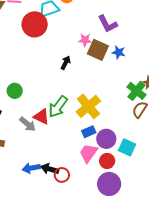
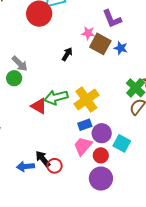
green arrow: (58, 107) -> (56, 97), turned 35
gray arrow: (28, 124) -> (20, 64), moved
blue arrow: (31, 168) -> (25, 167), moved
black arrow: (50, 169) -> (43, 159), turned 30

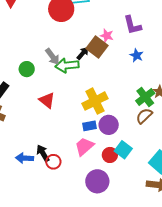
brown square: (100, 44) -> (97, 47), moved
gray arrow: (20, 64) -> (52, 57), moved
green arrow: (56, 97) -> (67, 65), moved
purple circle: (102, 133) -> (109, 125), moved
red circle: (101, 155) -> (110, 155), moved

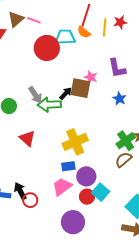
brown square: (97, 47) -> (80, 88), turned -30
purple circle: (109, 125) -> (86, 176), moved

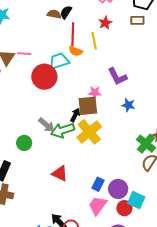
red star: (120, 22) -> (105, 23), moved
red triangle: (27, 138) -> (60, 173), moved
yellow cross: (75, 142) -> (89, 132), moved
blue rectangle: (68, 166) -> (98, 184), turned -40

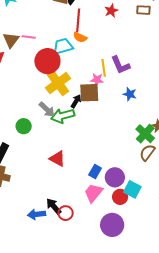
yellow line: (94, 41) -> (104, 68), moved
yellow cross: (89, 132) -> (58, 83), moved

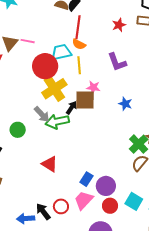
red star: (111, 11) -> (119, 25), moved
purple L-shape: (120, 65) -> (117, 62), moved
yellow line: (104, 68) -> (79, 65), moved
cyan square: (132, 189) -> (134, 201), moved
red circle: (66, 213) -> (61, 206), moved

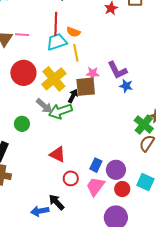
red line: (78, 27) -> (56, 24), moved
purple L-shape: (117, 62) -> (117, 70), moved
red circle: (45, 66) -> (23, 73), moved
red circle: (61, 206) -> (71, 178), moved

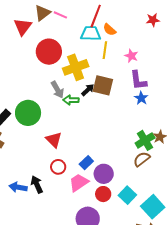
pink star: (93, 73) -> (131, 56), moved
green arrow: (60, 111) -> (71, 100), size x0.7
green circle: (22, 124) -> (28, 113), moved, size x1.6

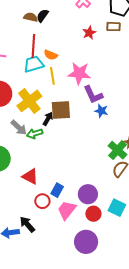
pink star: (131, 56) -> (79, 73), size x1.6
blue rectangle: (86, 163) -> (57, 190), moved

